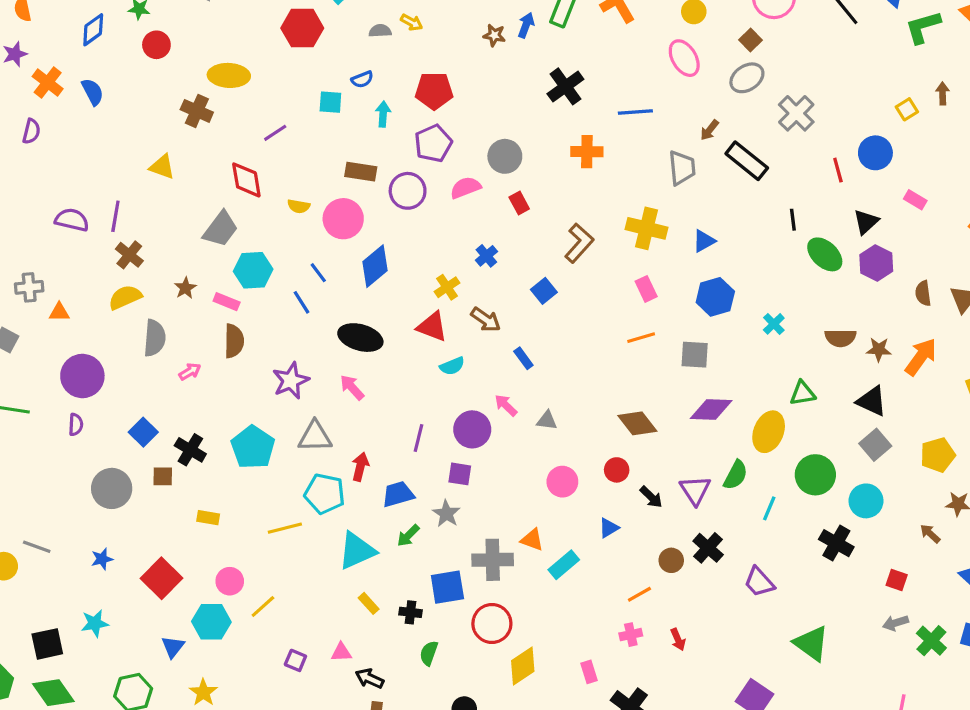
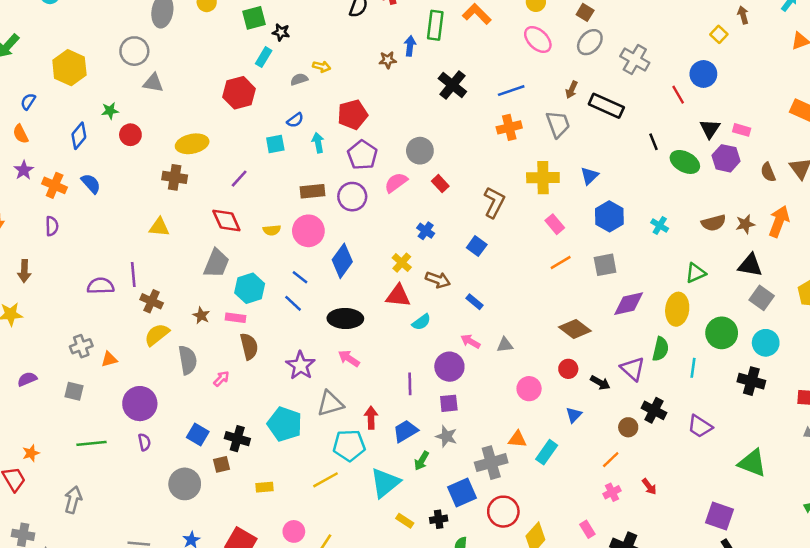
orange cross: (587, 152) -> (509, 127), moved
pink rectangle: (915, 200) -> (742, 130), moved

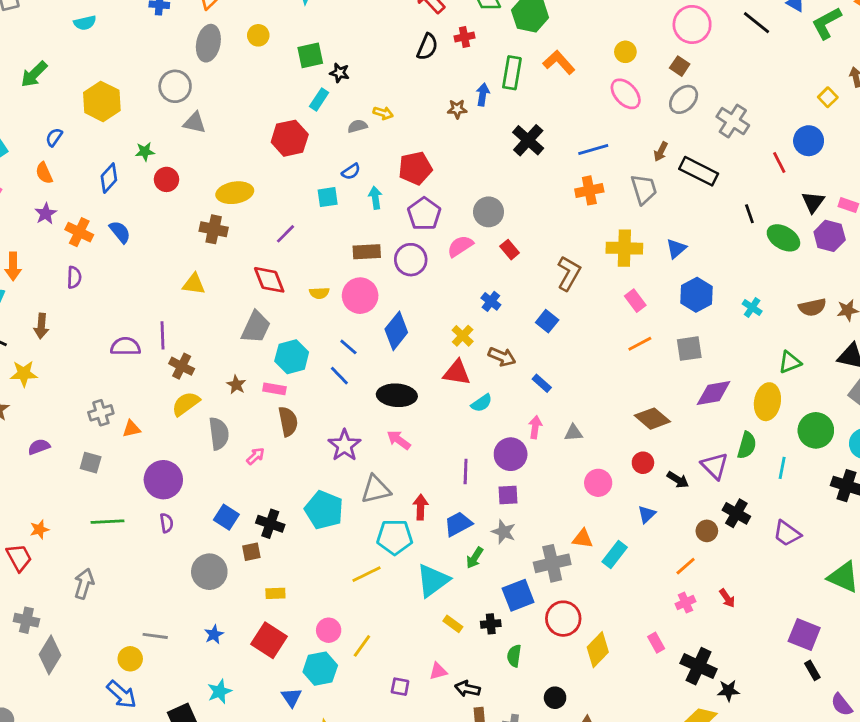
pink arrow: (470, 341) -> (535, 427), turned 66
yellow rectangle: (265, 487) -> (275, 593), moved

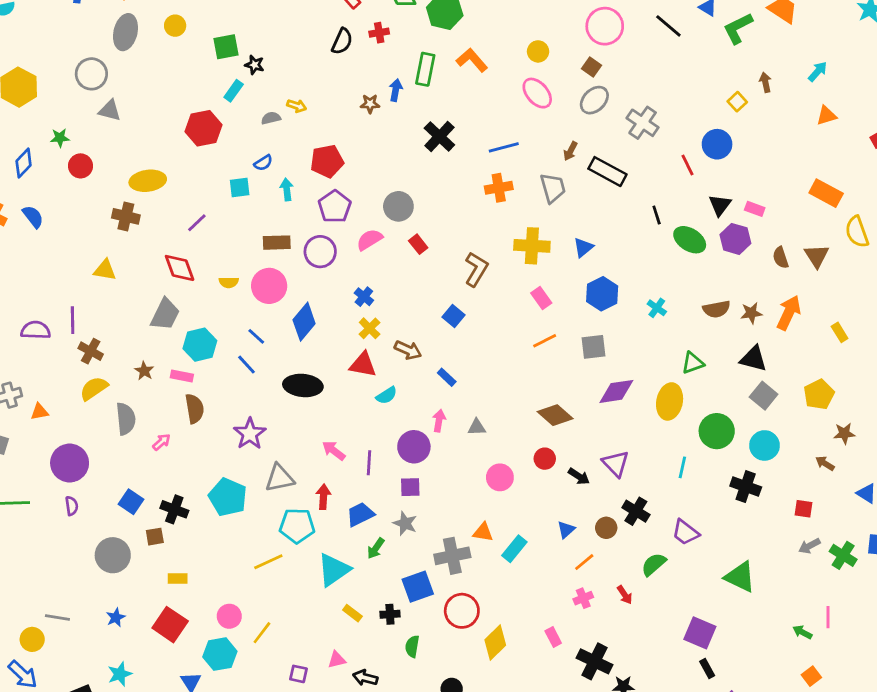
blue cross: (491, 301) -> (364, 297), moved
pink arrow: (399, 440) -> (334, 451), moved
green semicircle: (747, 445) -> (654, 564), moved, turned -148
blue triangle: (647, 514) -> (566, 530), moved

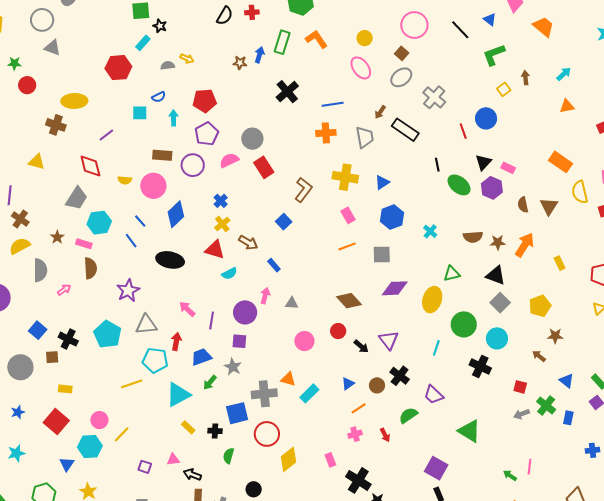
green L-shape: (738, 28) -> (494, 55), moved
red rectangle: (418, 244) -> (264, 167), size x1.5
green cross: (843, 555) -> (546, 405), moved

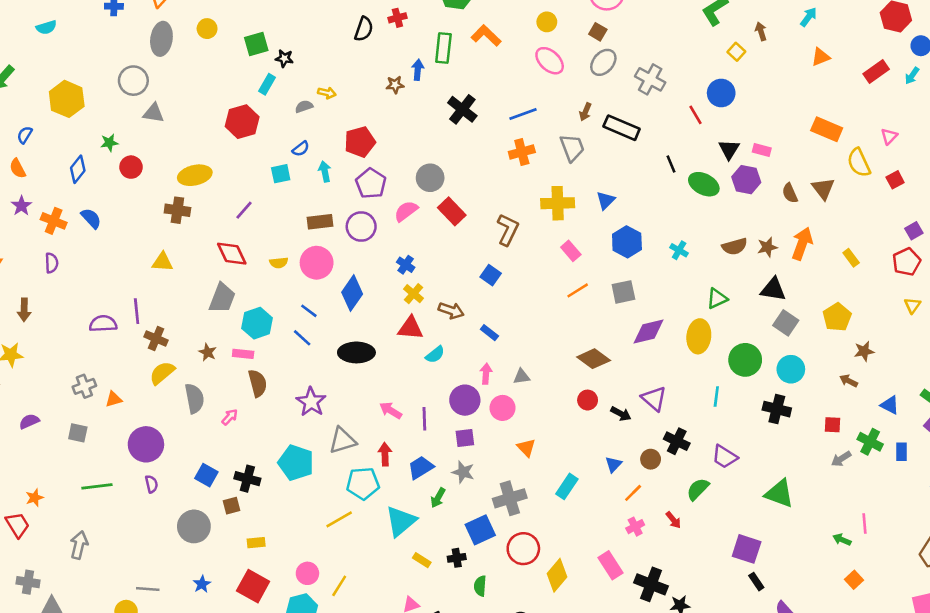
pink circle: (304, 341) -> (502, 408), moved
orange triangle: (288, 379) -> (526, 448), moved, turned 42
pink rectangle: (330, 460) -> (610, 565), size x1.5

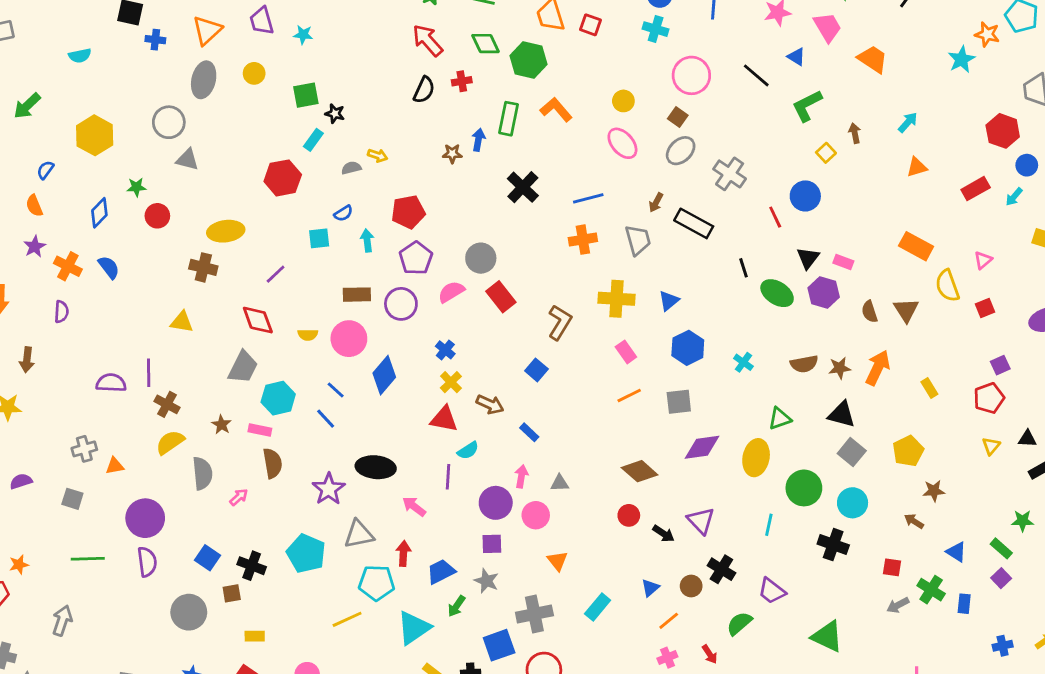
black ellipse: (356, 352) -> (376, 467), moved
purple line: (424, 419) -> (448, 477), moved
purple semicircle: (151, 484) -> (147, 562), size x1.5

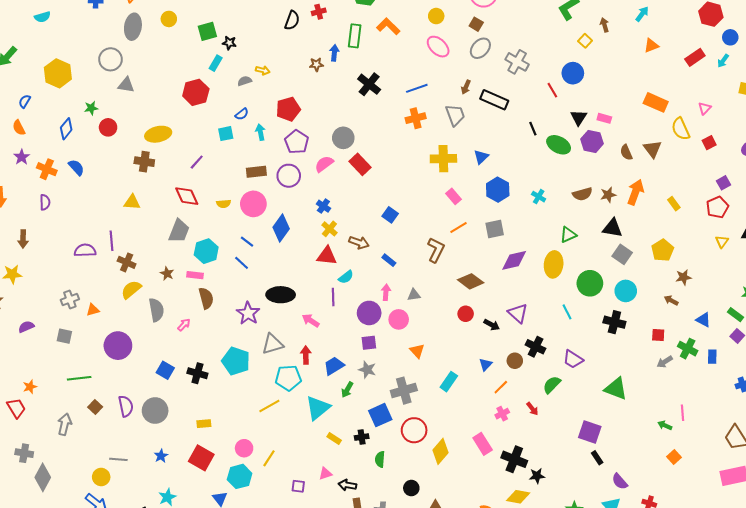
brown L-shape: (560, 322) -> (436, 250), moved
cyan line: (769, 525) -> (567, 312), turned -35
purple semicircle: (147, 562) -> (126, 406), moved
brown square: (232, 593) -> (95, 407), moved, turned -32

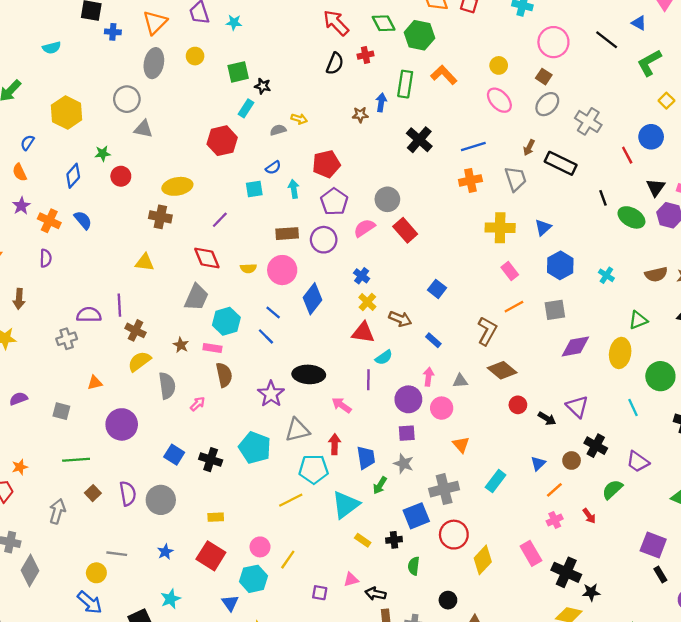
brown diamond: (471, 281) -> (502, 370), moved
gray cross: (70, 300) -> (67, 339), moved
blue trapezoid: (334, 366) -> (366, 458), turned 110

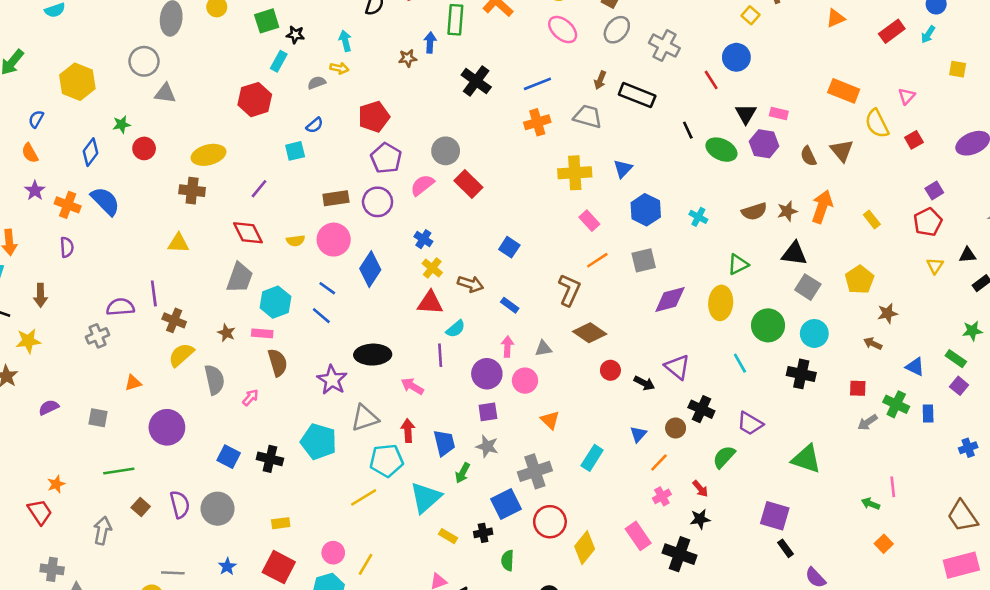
gray trapezoid: (516, 179) -> (588, 116), turned -52
cyan arrow: (294, 189) -> (345, 41), moved
blue semicircle: (83, 220) -> (105, 201), size x1.4
black star: (591, 592) -> (700, 519), moved

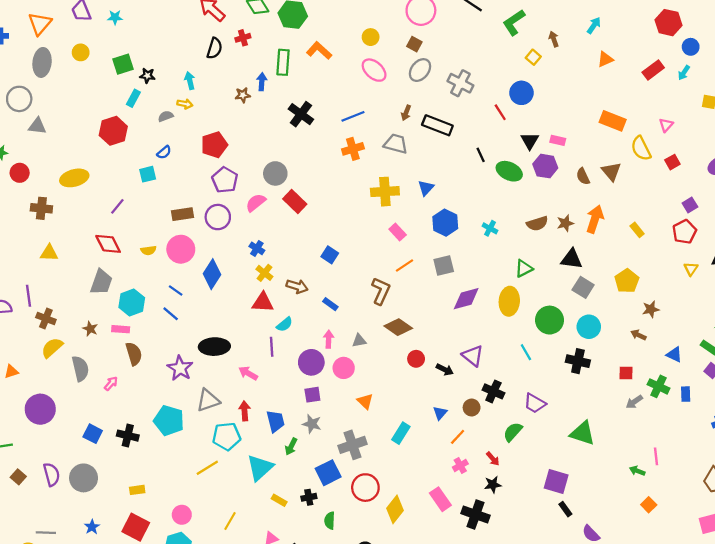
brown cross: (192, 191) -> (41, 208), moved
yellow line: (366, 564) -> (230, 521), moved

